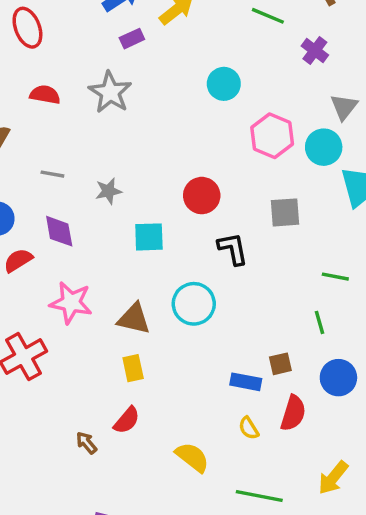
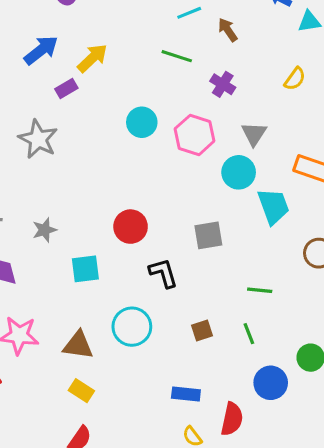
purple rectangle: (132, 39) -> (66, 88), moved
pink hexagon: (272, 136) -> (195, 135), moved
brown square: (280, 364) -> (202, 331), moved
yellow rectangle: (133, 368) -> (81, 391), turned -40

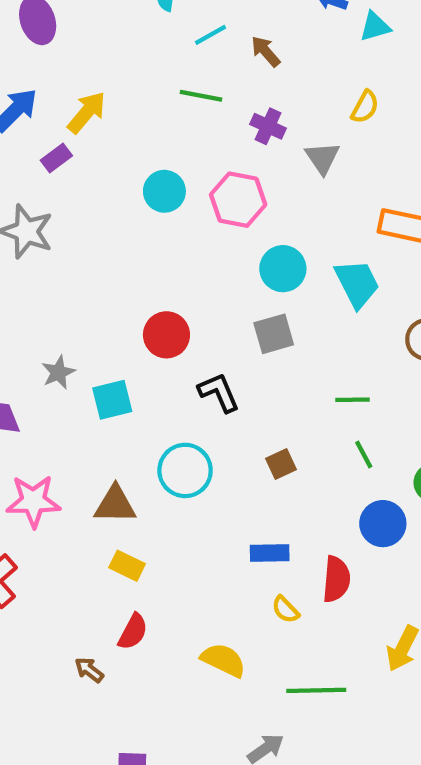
gray triangle: (254, 134) -> (322, 158), moved
cyan circle: (239, 172) -> (283, 269), moved
gray star: (44, 230) -> (58, 372), moved
green line: (249, 334) -> (364, 454), moved

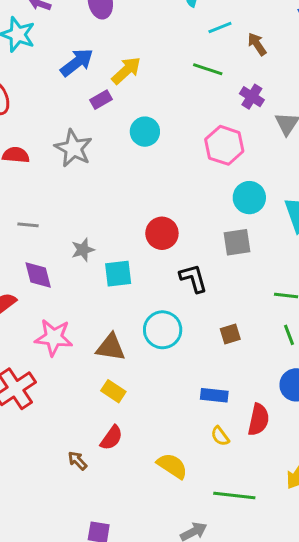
cyan circle: (164, 191) -> (145, 132), moved

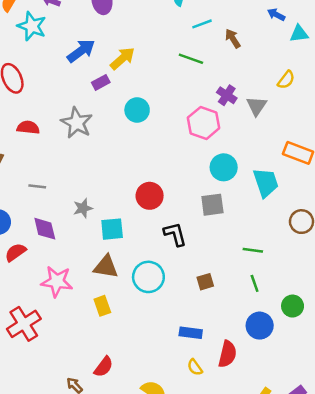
purple cross: (252, 97) -> (227, 95), moved
brown triangle: (111, 347) -> (106, 267), moved
yellow rectangle: (113, 391) -> (102, 306), moved, turned 36

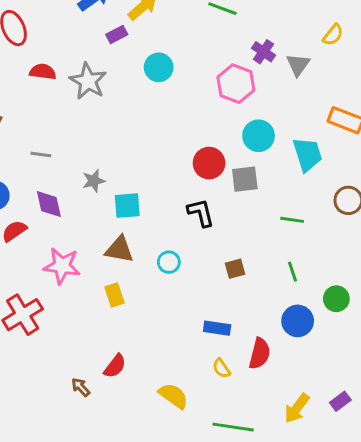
red semicircle: (28, 127) -> (43, 72), moved
red circle: (150, 196) -> (209, 163), moved
green line: (253, 250) -> (292, 220), moved
cyan circle: (148, 277) -> (169, 262), size x0.6

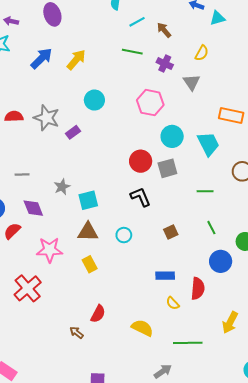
purple rectangle: (117, 34) -> (73, 132), moved
yellow semicircle: (333, 35) -> (202, 53), moved
purple cross: (264, 52) -> (165, 64), moved

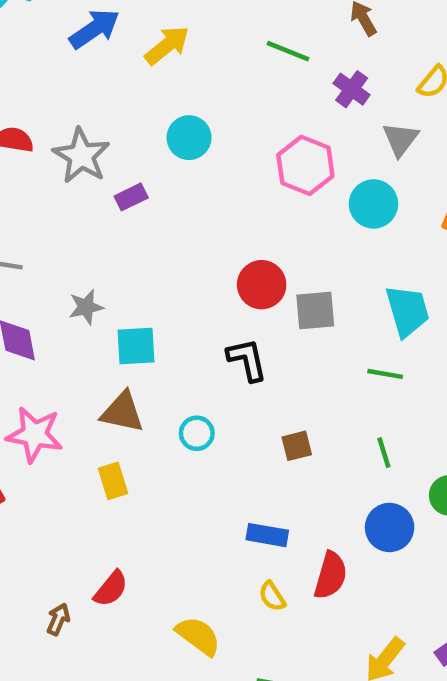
cyan circle: (172, 136) -> (373, 204), moved
cyan trapezoid: (208, 144) -> (407, 311), moved
brown arrow: (77, 333) -> (58, 619), turned 64

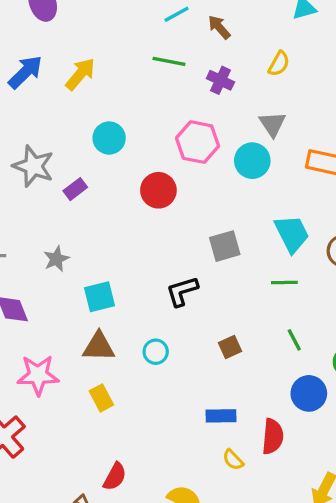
gray triangle: (400, 139) -> (272, 124), moved
red circle: (262, 285) -> (158, 190), moved
gray star: (86, 307) -> (56, 259), moved
black L-shape: (247, 360) -> (182, 291), turned -84

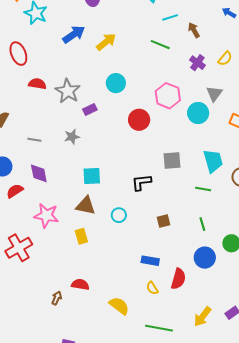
purple cross: (220, 80) -> (197, 63), moved
gray star: (56, 259) -> (72, 137), moved
red semicircle: (115, 477) -> (80, 284), turned -120

